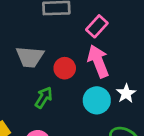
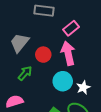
gray trapezoid: (30, 57) -> (20, 43), turned 115
white star: (126, 93) -> (83, 88), moved

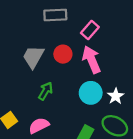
red circle: (43, 55) -> (63, 54), moved

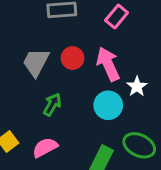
pink rectangle: (90, 30) -> (117, 17), moved
white star: (116, 96) -> (137, 86), moved

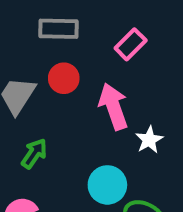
red circle: (73, 58) -> (64, 78), moved
cyan circle: (108, 105) -> (107, 185), moved

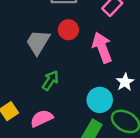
white star: (149, 140) -> (125, 82), moved

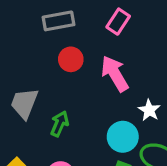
gray trapezoid: (38, 42) -> (24, 103), moved

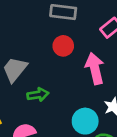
green arrow: (60, 124) -> (38, 95), turned 40

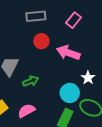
pink arrow: (95, 68) -> (68, 53), turned -45

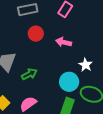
pink arrow: (68, 53) -> (64, 42), size x0.7

